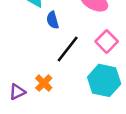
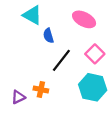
orange cross: (44, 83) -> (41, 89), turned -32

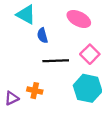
black line: (61, 60) -> (56, 61), turned 50

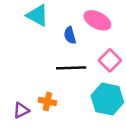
blue semicircle: (42, 35) -> (70, 35), moved

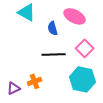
orange cross: (47, 102) -> (35, 81), turned -32

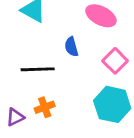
blue semicircle: (53, 28) -> (71, 47), moved
black line: (54, 54) -> (38, 69), moved

